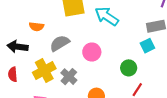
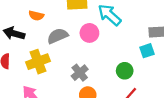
pink circle: (92, 52) -> (89, 33), moved
gray cross: (69, 77) -> (80, 73), moved

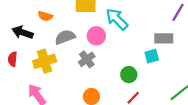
gray cross: (80, 73) -> (87, 59), moved

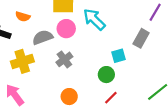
pink circle: (96, 36) -> (66, 29), moved
gray rectangle: (164, 38) -> (141, 38), turned -60
cyan square: (152, 56) -> (118, 56), moved

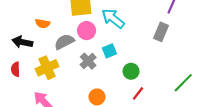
cyan square: (118, 56) -> (109, 51), moved

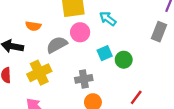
cyan arrow: (113, 18) -> (108, 19), size x0.7
gray cross: (88, 61) -> (84, 79), moved, turned 35
green circle: (131, 71) -> (124, 60), moved

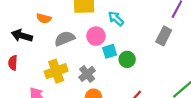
pink circle: (80, 32) -> (96, 36), moved
yellow cross: (39, 73) -> (56, 71), moved
gray cross: (84, 79) -> (87, 74), turned -35

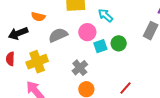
black arrow: (22, 36) -> (18, 33), turned -36
green circle: (127, 59) -> (119, 43), moved
yellow cross: (56, 71) -> (37, 62), moved

